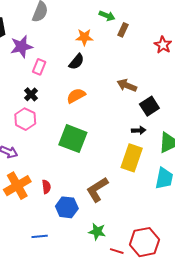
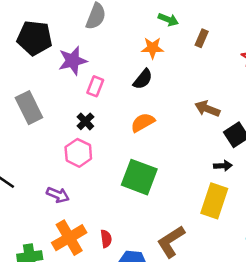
green arrow: (107, 16) -> (168, 20), moved

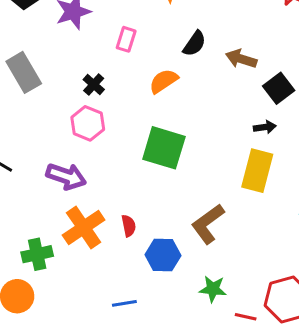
black semicircle: (143, 79) -> (194, 44), moved
pink rectangle: (95, 86) -> (126, 39), moved
purple arrow: (58, 195) -> (66, 176), size x1.4

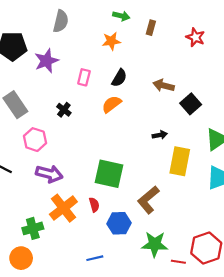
black semicircle: (194, 44) -> (119, 78), moved
pink hexagon: (88, 123) -> (35, 140), moved
black arrow: (265, 127) -> (160, 135), moved
green square: (164, 148) -> (109, 174), moved
green star: (213, 289) -> (155, 244), size x1.4

